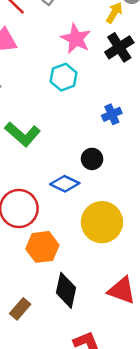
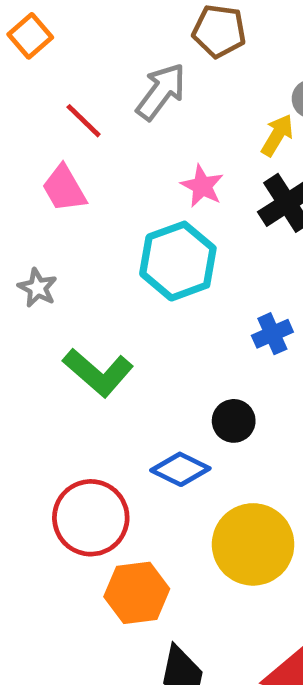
pink star: (76, 39) -> (202, 186), size x0.7
cyan hexagon: (64, 77) -> (178, 261), size x1.4

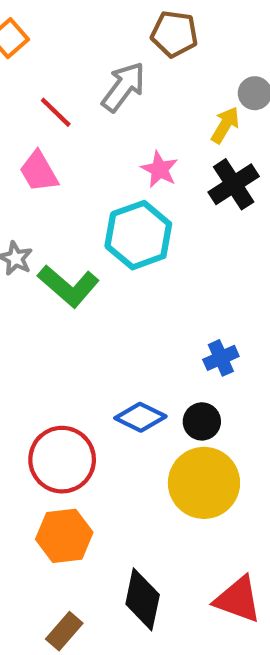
blue cross: (272, 334) -> (221, 358), moved
green L-shape: (98, 372) -> (68, 286), moved
black circle: (234, 421) -> (202, 421), moved
orange hexagon: (137, 593) -> (64, 536), moved

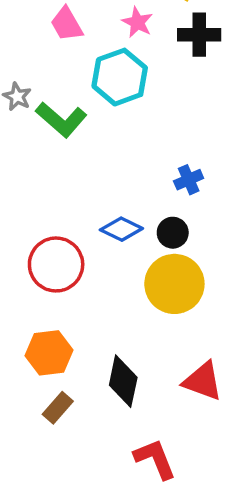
pink trapezoid: (39, 172) -> (67, 24), moved
black cross: (234, 184) -> (199, 35), turned 33
orange hexagon: (64, 536) -> (49, 353), moved

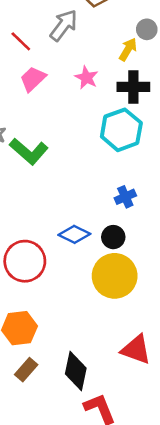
pink trapezoid: (67, 24) -> (33, 79), turned 76
cyan hexagon: (120, 77) -> (121, 130), moved
black diamond: (123, 381) -> (76, 371), moved

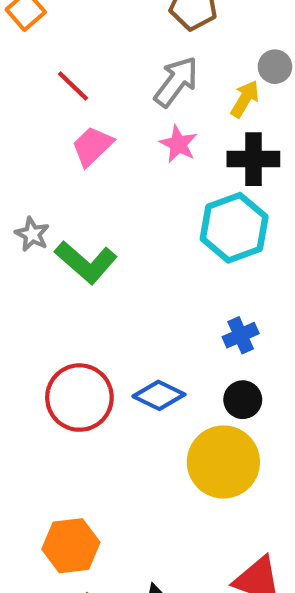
gray arrow: (64, 25) -> (176, 82), moved
black circle: (113, 237) -> (243, 400), moved
red circle: (25, 261) -> (79, 398), moved

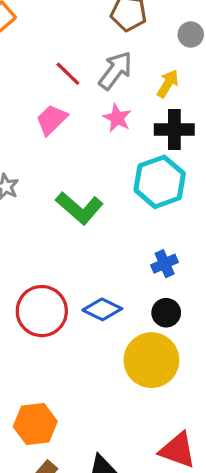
gray circle: (275, 67) -> (191, 34), moved
red line: (73, 86) -> (68, 74), moved
green L-shape: (86, 262) -> (79, 208), moved

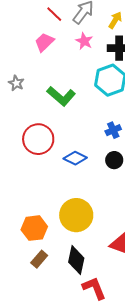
red circle: (42, 311) -> (38, 139), moved
yellow circle: (151, 360) -> (76, 215), moved

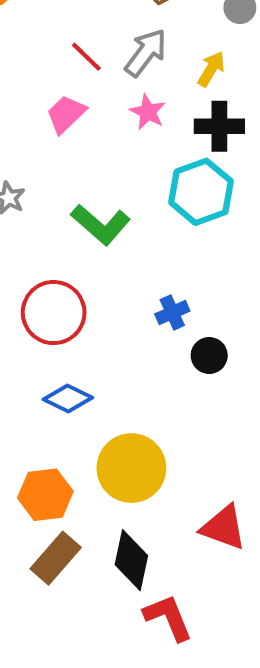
blue cross: (113, 130) -> (172, 313), moved
blue diamond: (75, 158) -> (68, 398), moved
brown rectangle: (39, 259) -> (56, 558), size x1.4

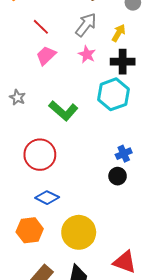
red line: (86, 57) -> (41, 27), moved
blue cross: (172, 313) -> (124, 154), moved
orange hexagon: (45, 495) -> (30, 230), moved

